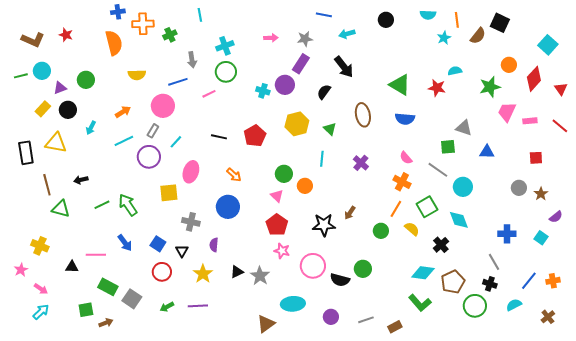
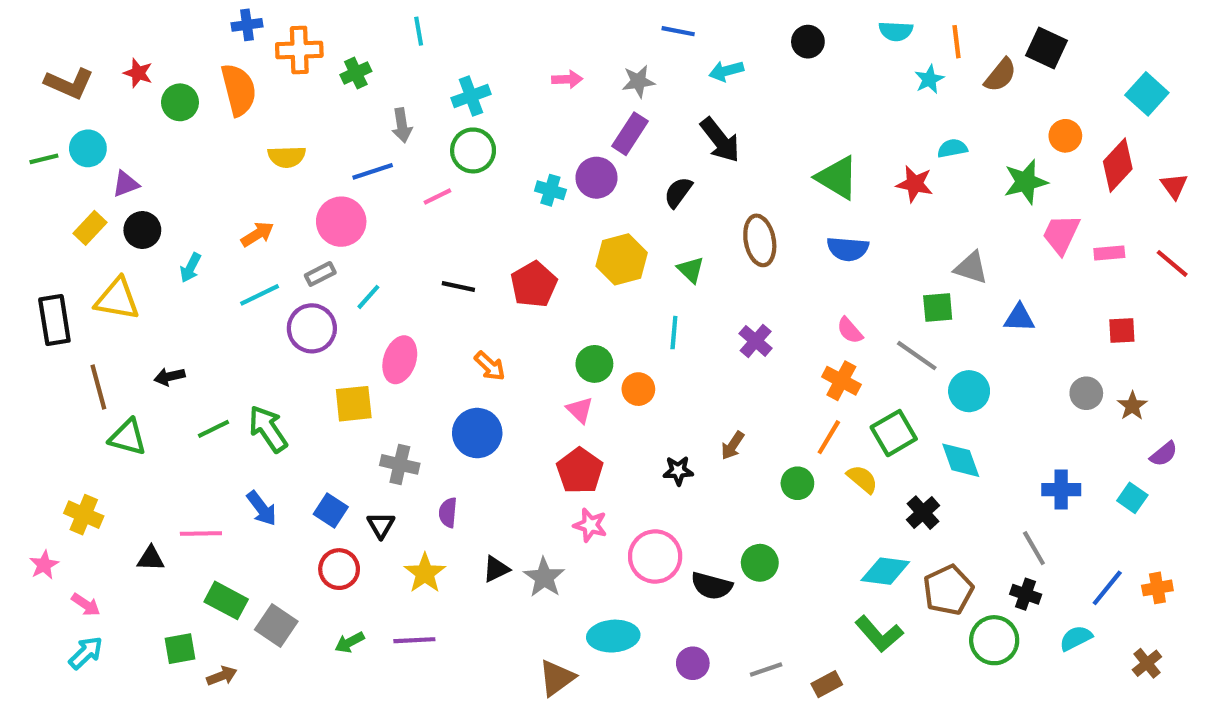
green circle: (86, 80) -> (180, 102), moved
gray rectangle: (153, 131) -> (320, 274), turned 32
black star: (324, 225) -> (678, 471), size x0.6

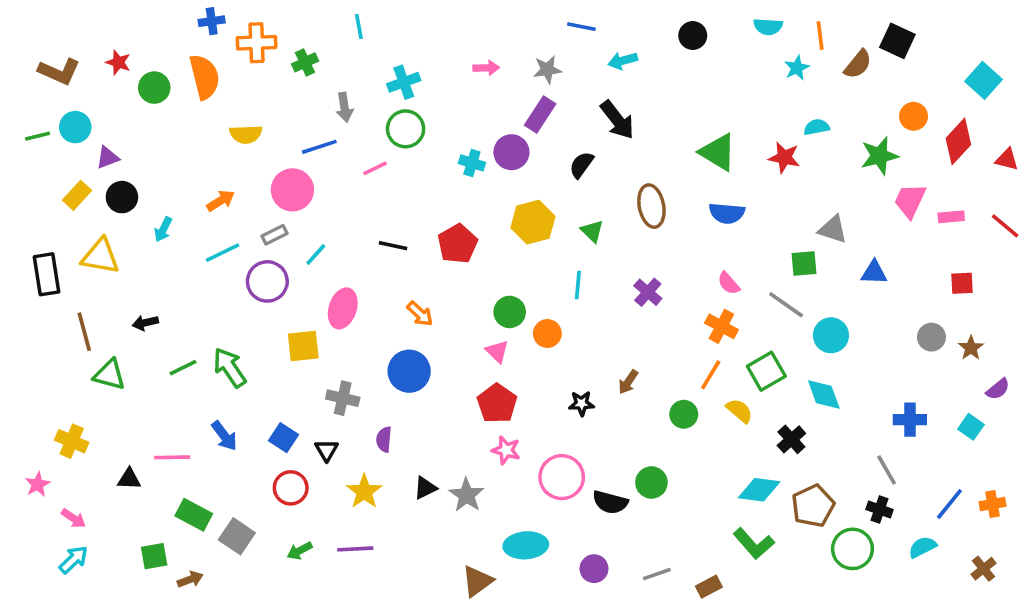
red triangle: (1174, 186) -> (1007, 159), turned -40

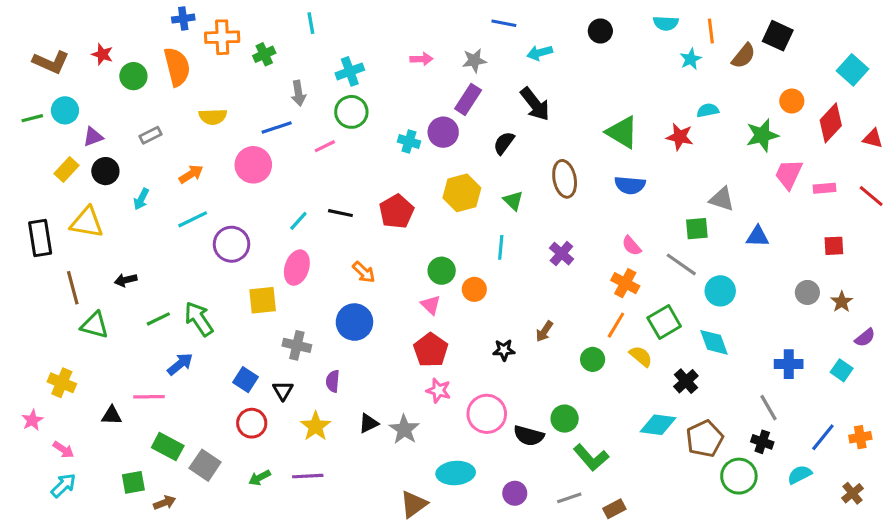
gray rectangle: (274, 235) -> (151, 135), moved
cyan line: (316, 255) -> (298, 221), moved
blue arrow: (224, 436) -> (180, 364), moved, turned -92
green L-shape: (754, 544) -> (591, 457), moved

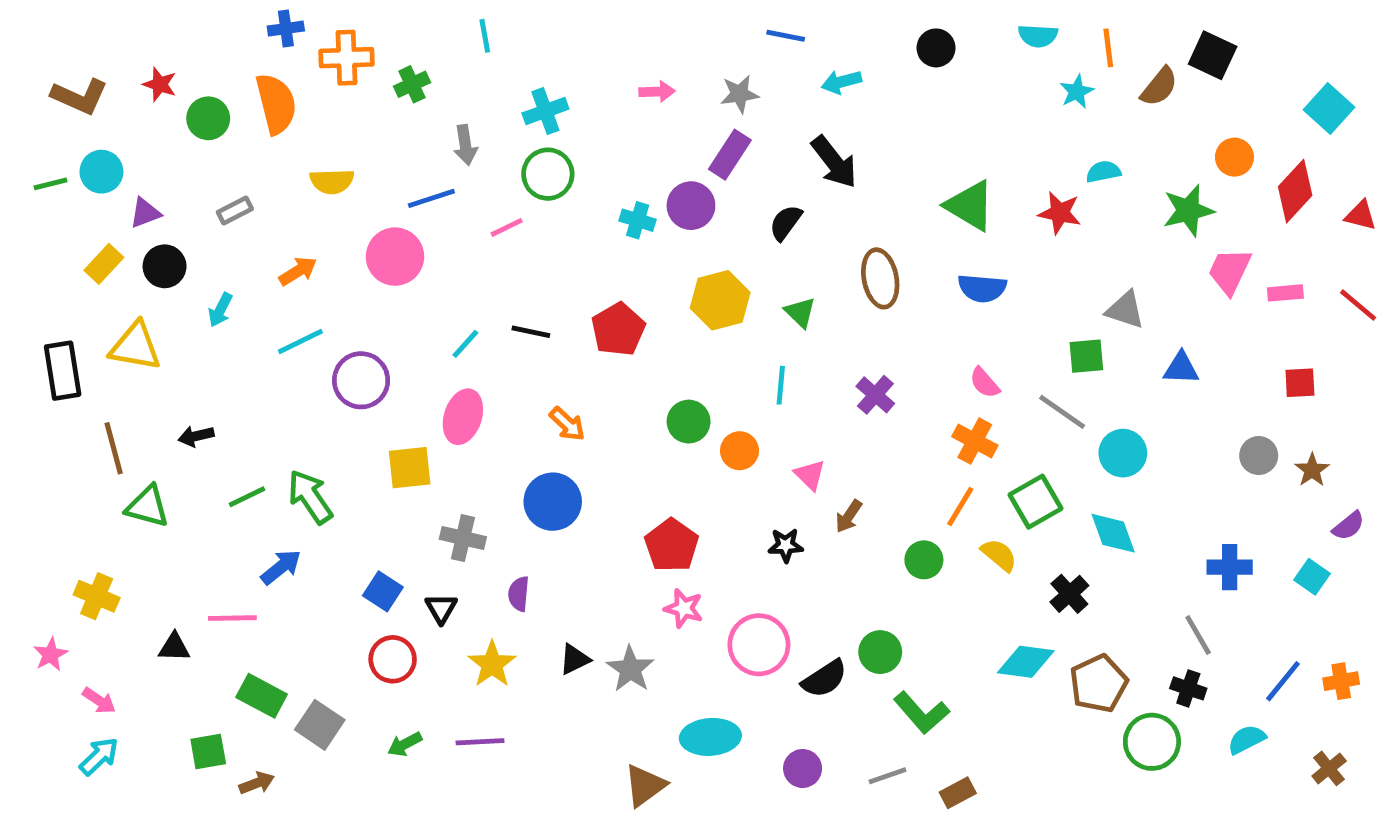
pink triangle: (431, 305) -> (810, 475), moved
black semicircle: (529, 436) -> (824, 679), turned -48

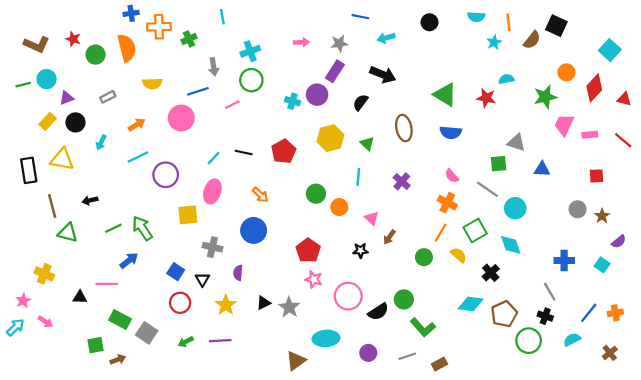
black arrow: (834, 162) -> (383, 75), turned -30
cyan arrow: (99, 756) -> (15, 327), moved

